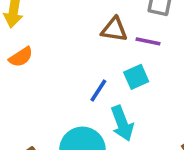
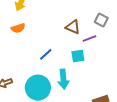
purple line: (148, 41) -> (89, 38), turned -48
blue line: (98, 90) -> (46, 54), moved

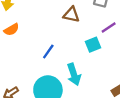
purple line: (89, 38) -> (109, 28), moved
cyan square: (78, 56) -> (93, 45), moved

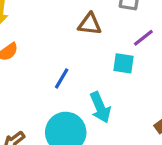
cyan square: (93, 45) -> (124, 63), turned 35

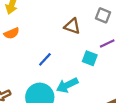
cyan arrow: (100, 107) -> (67, 85), turned 75

